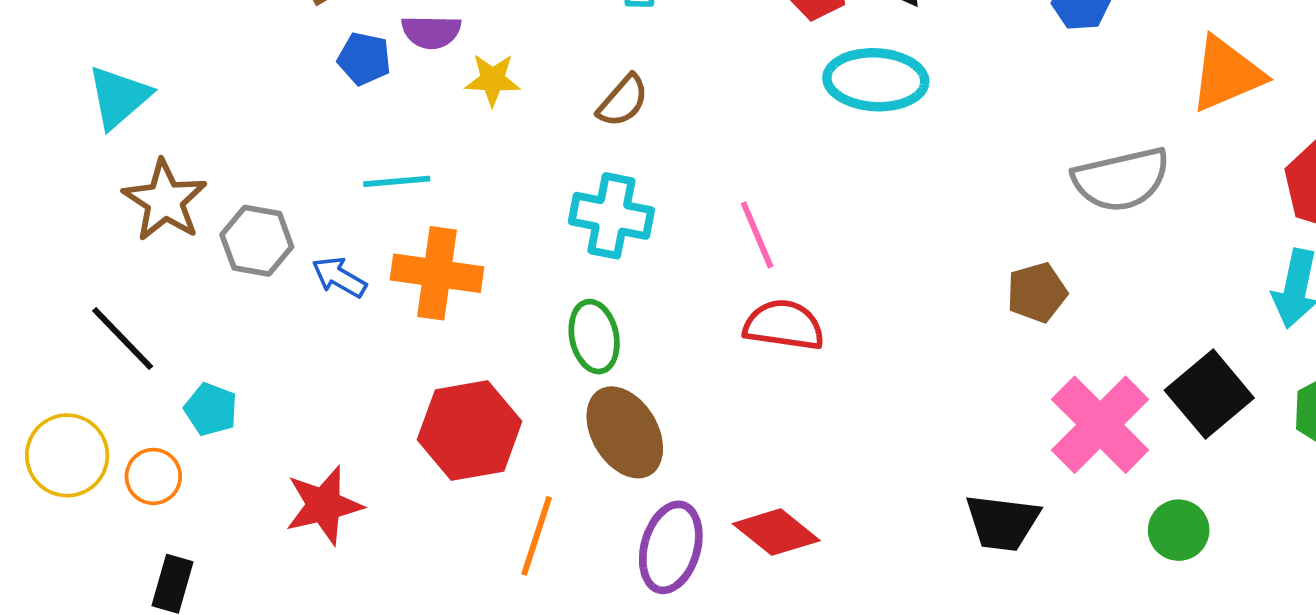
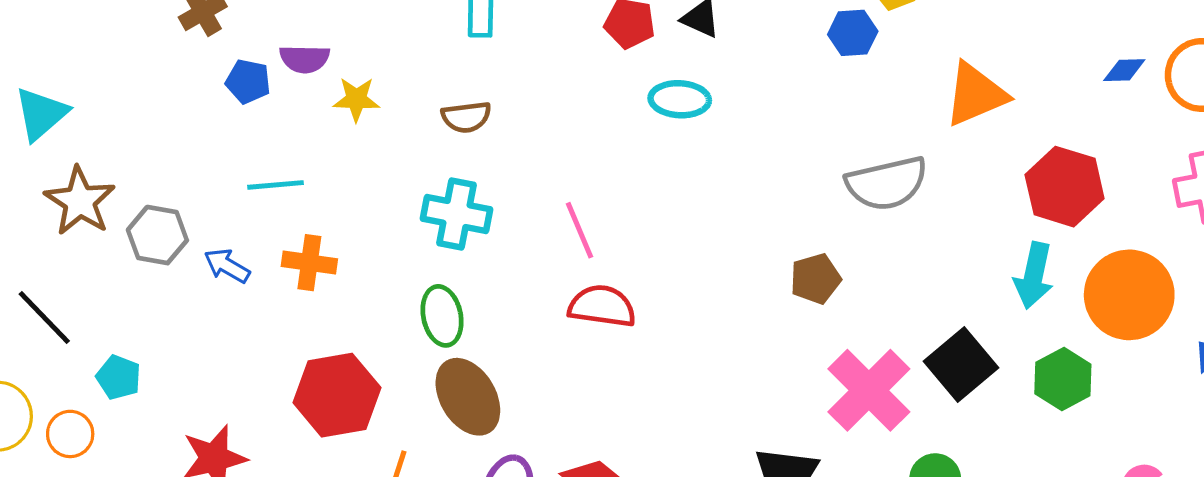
cyan ellipse: (876, 80) -> (680, 99), size x0.7
brown semicircle: (623, 101) -> (466, 117), turned 42
orange cross: (437, 273) -> (309, 263), size x0.7

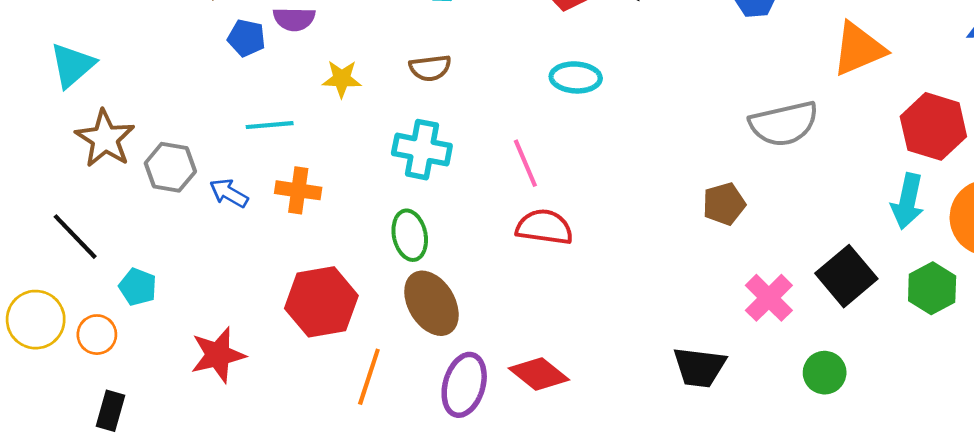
yellow star: (356, 99) -> (342, 79), moved
cyan ellipse: (680, 99) -> (576, 77), moved
pink cross: (869, 390) -> (769, 298), size x0.7

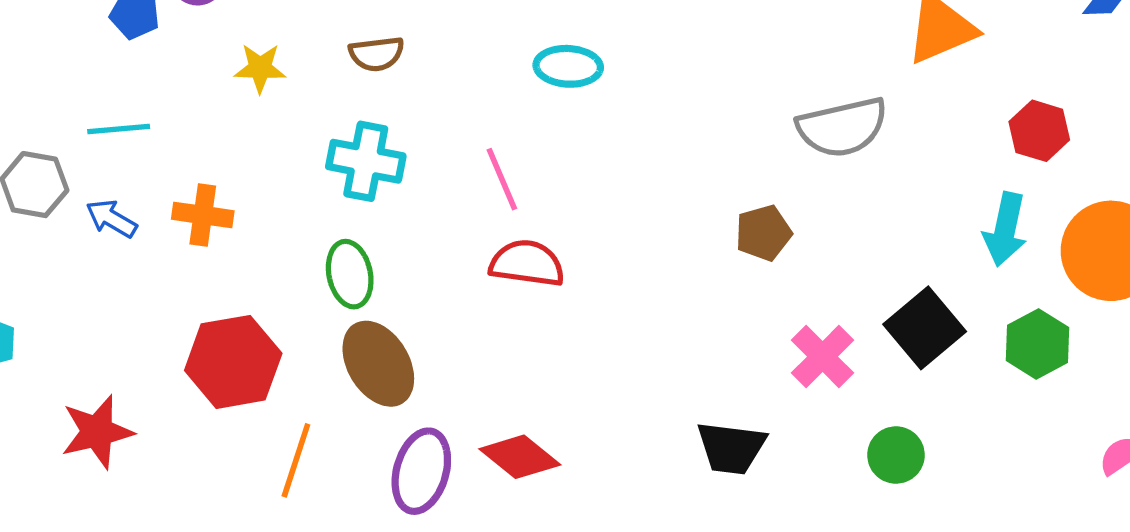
cyan line: (270, 125) -> (119, 129), moved
red hexagon: (933, 126) -> (1039, 131), size x0.7

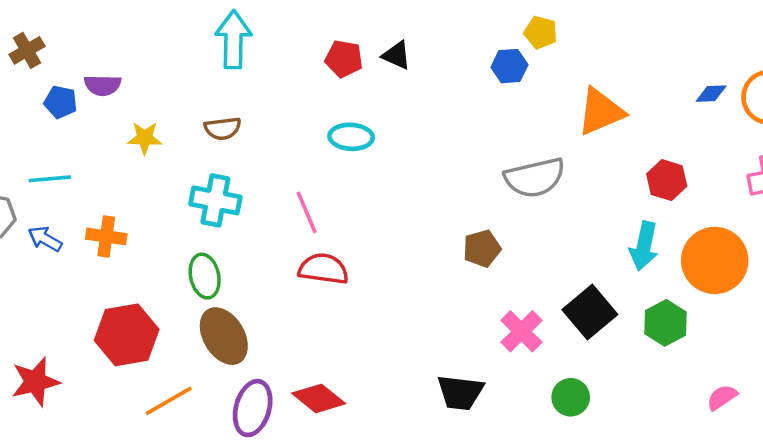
orange line: (296, 460) -> (169, 401), turned 42

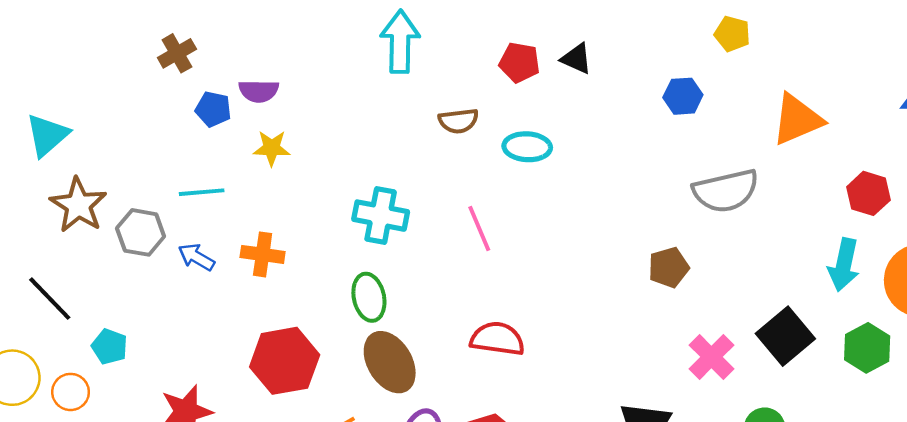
blue hexagon: (509, 66) -> (683, 96), moved
brown semicircle: (223, 128) -> (458, 121), moved
yellow star: (145, 138) -> (272, 148), moved
red semicircle: (323, 269) -> (497, 339), moved

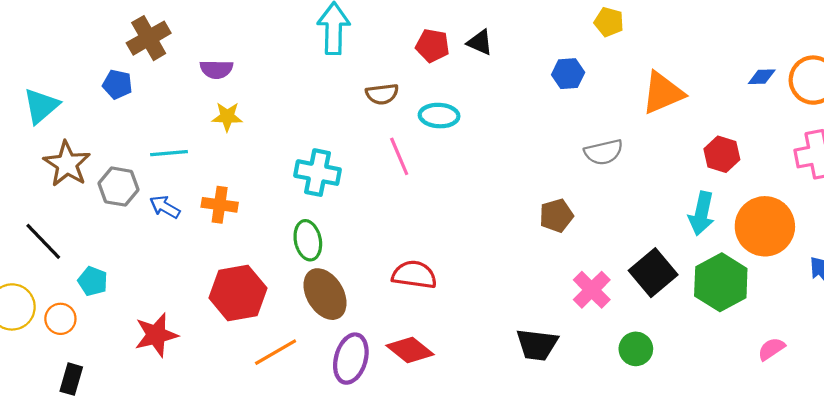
brown cross: (177, 53) -> (149, 38), size x1.4
blue pentagon: (213, 109) -> (117, 84), moved
gray semicircle: (726, 191) -> (604, 152), size x0.7
pink line: (479, 229) -> (399, 156), moved
green hexagon: (867, 348) -> (721, 282), size x1.4

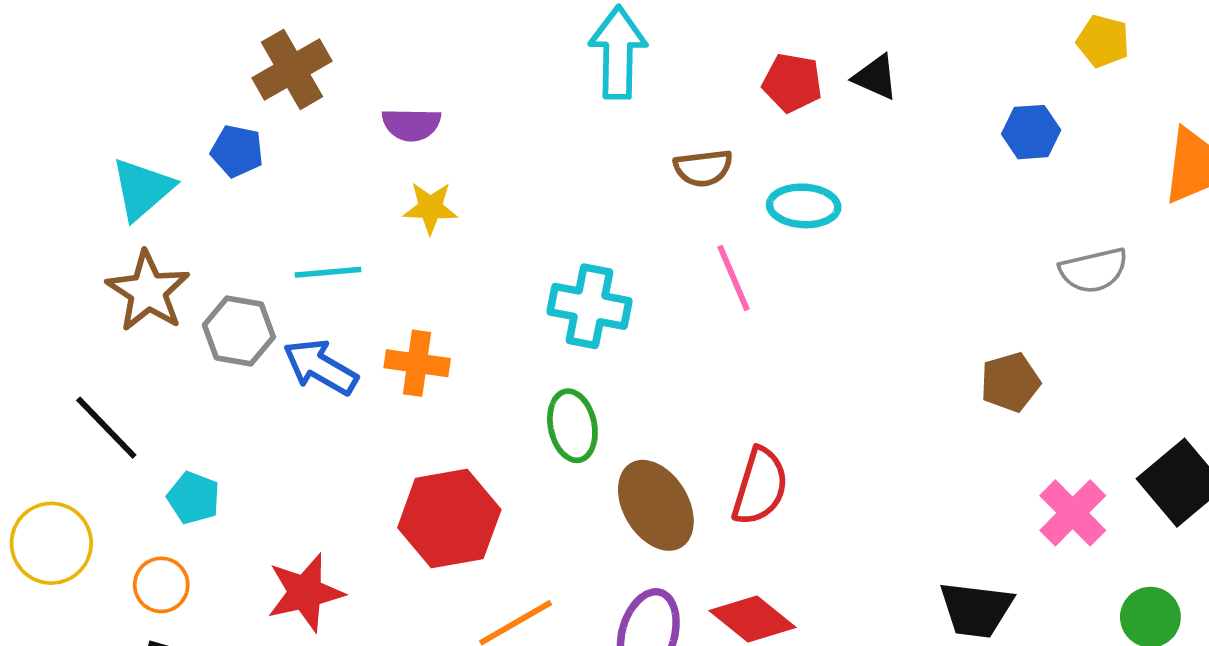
cyan triangle: (41, 106) -> (142, 189), moved
blue arrow: (165, 207) -> (320, 367), size x1.4
red semicircle: (414, 275) -> (760, 486), turned 99
brown ellipse: (325, 294) -> (656, 505), moved
orange circle: (60, 319) -> (161, 585), moved

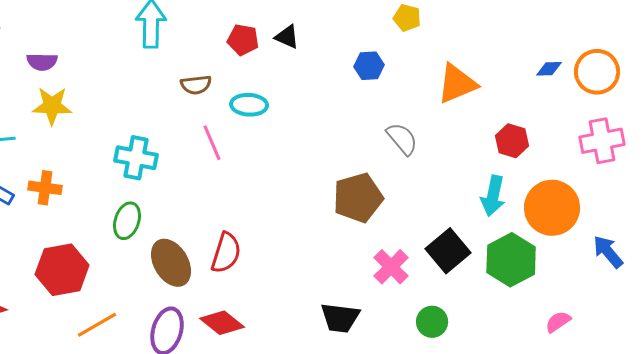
yellow star: (430, 208) -> (52, 106), size x1.4
gray semicircle: (1094, 270) -> (402, 139), turned -117
brown pentagon: (1010, 382) -> (358, 198), size x1.6
green ellipse: (572, 426) -> (127, 221), turned 30

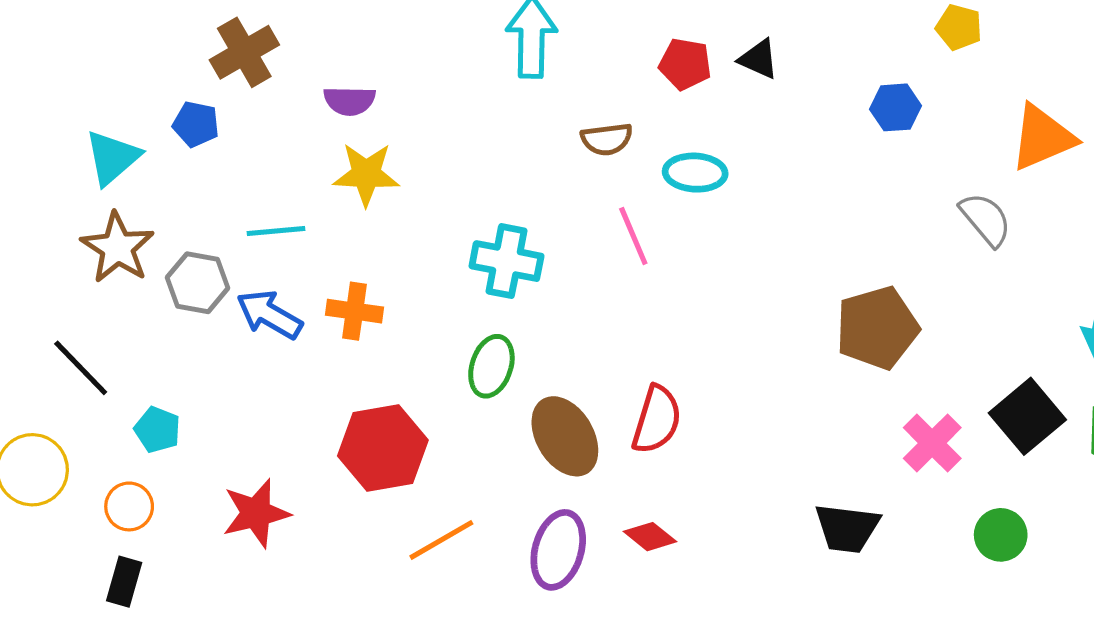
gray semicircle: (402, 139) -> (986, 219), moved
red diamond: (222, 323) -> (650, 537), size x0.7

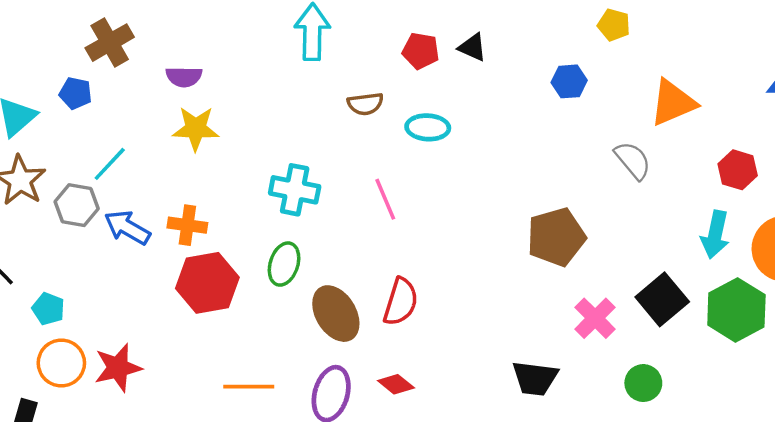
cyan line: (276, 231) -> (110, 164), moved, turned -42
pink line: (633, 236) -> (385, 199), moved
red hexagon: (383, 448) -> (207, 283), moved
orange circle: (129, 506) -> (61, 363), moved, size x1.4
orange line: (441, 540) -> (249, 387), turned 30

